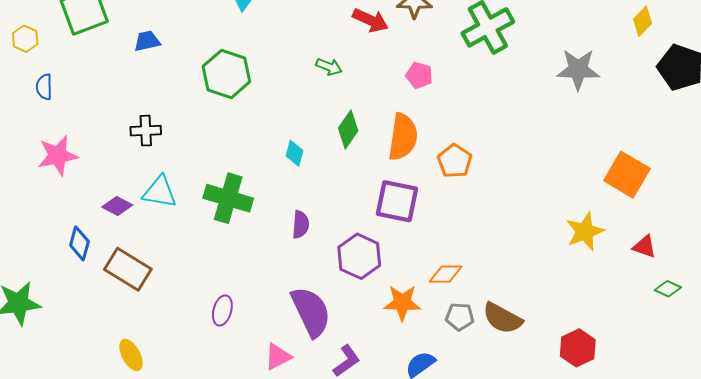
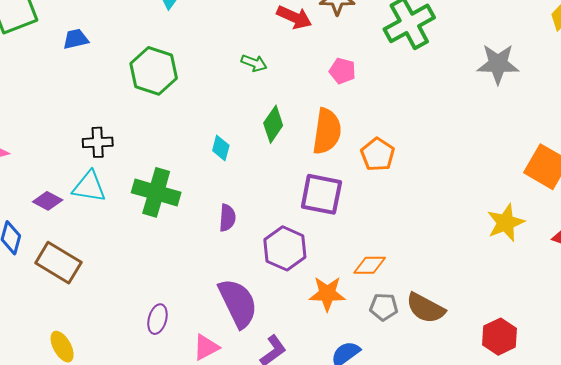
black cross: (146, 131) -> (98, 142), moved
purple ellipse: (222, 310) -> (157, 319), moved

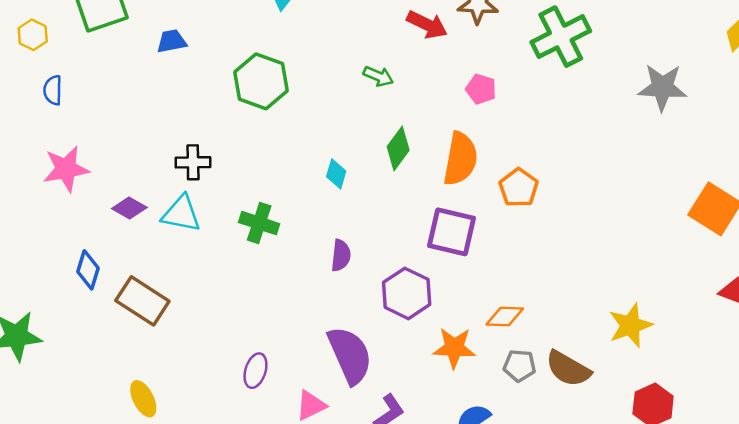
green cross: (156, 192) -> (259, 223), size x0.7
purple diamond: (48, 201) -> (129, 208), moved
yellow star: (506, 223) -> (630, 325), moved

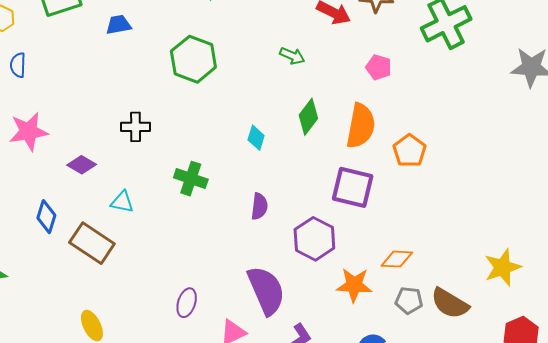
cyan triangle: (181, 214) -> (122, 202), moved, size x0.7

